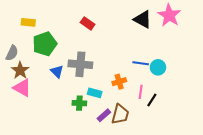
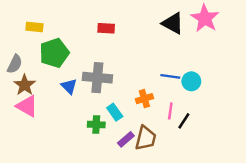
red rectangle: (88, 23) -> (106, 28), turned -32
cyan rectangle: (95, 93) -> (115, 112), turned 40

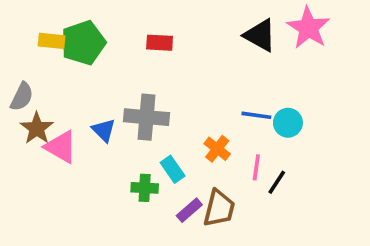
green pentagon: (54, 53) -> (83, 43), moved
orange cross: (144, 99) -> (217, 149), turned -35
pink triangle: (27, 106) -> (61, 147), moved

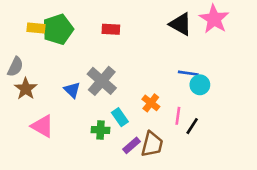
blue line: (256, 115) -> (188, 73), moved
gray cross: (146, 117) -> (102, 81), turned 36
pink triangle: (61, 147) -> (42, 126), moved

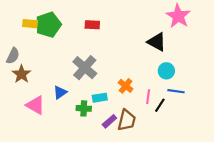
black triangle: (181, 24) -> (157, 42), moved
blue line: (188, 73) -> (176, 91), moved
blue triangle: (72, 90) -> (60, 92), moved, turned 40
cyan rectangle: (120, 117) -> (100, 98), turned -64

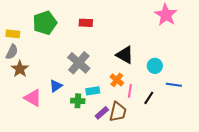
yellow rectangle: (30, 24) -> (13, 34), moved
black triangle: (157, 42) -> (125, 55), moved
blue line: (176, 91) -> (174, 85), moved
pink line: (148, 97) -> (130, 91), moved

